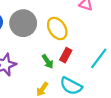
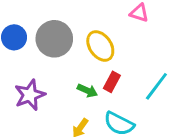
green arrow: (48, 61) -> (87, 91), turned -32

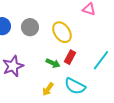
gray circle: (54, 39) -> (30, 27), size x0.7

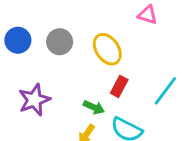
green arrow: (53, 63) -> (94, 107), moved

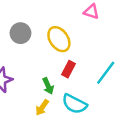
green arrow: (94, 107) -> (48, 86), turned 42

